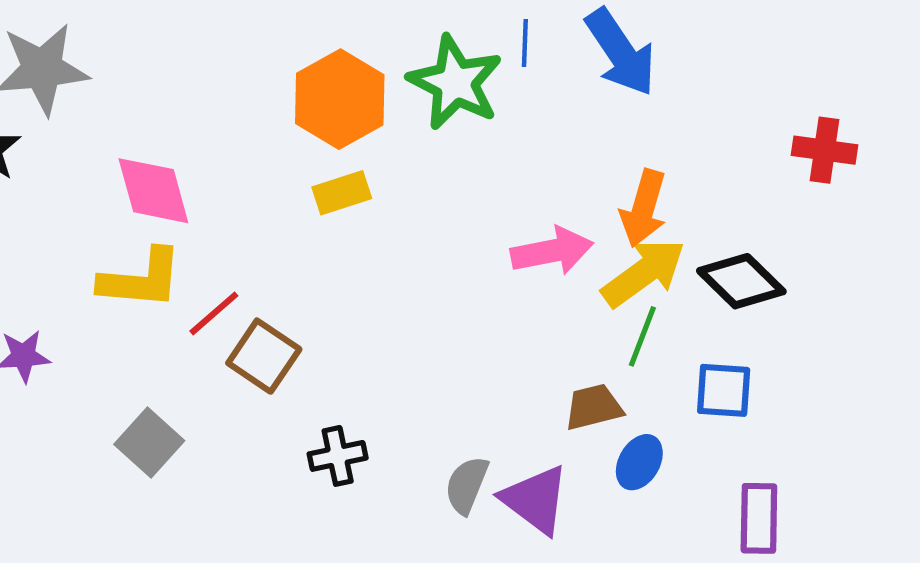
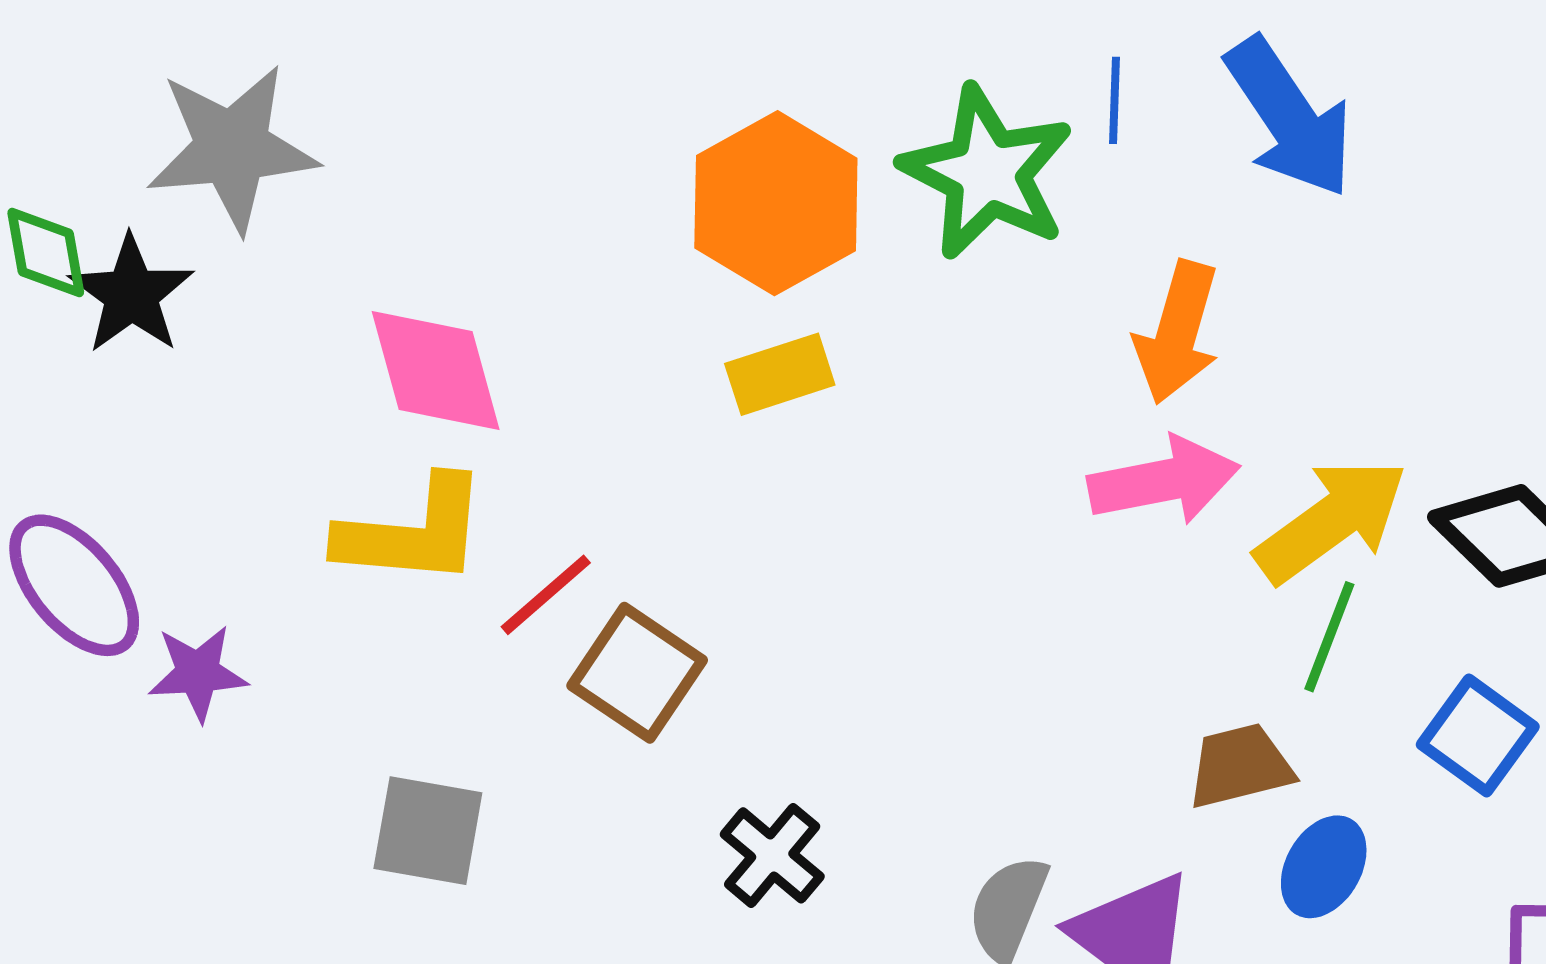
orange arrow: (643, 208) -> (1177, 332), moved
blue square: (724, 390) -> (1478, 736), turned 32
gray square: (149, 442) -> (428, 831), turned -32
black cross: (338, 456) -> (772, 855), turned -38

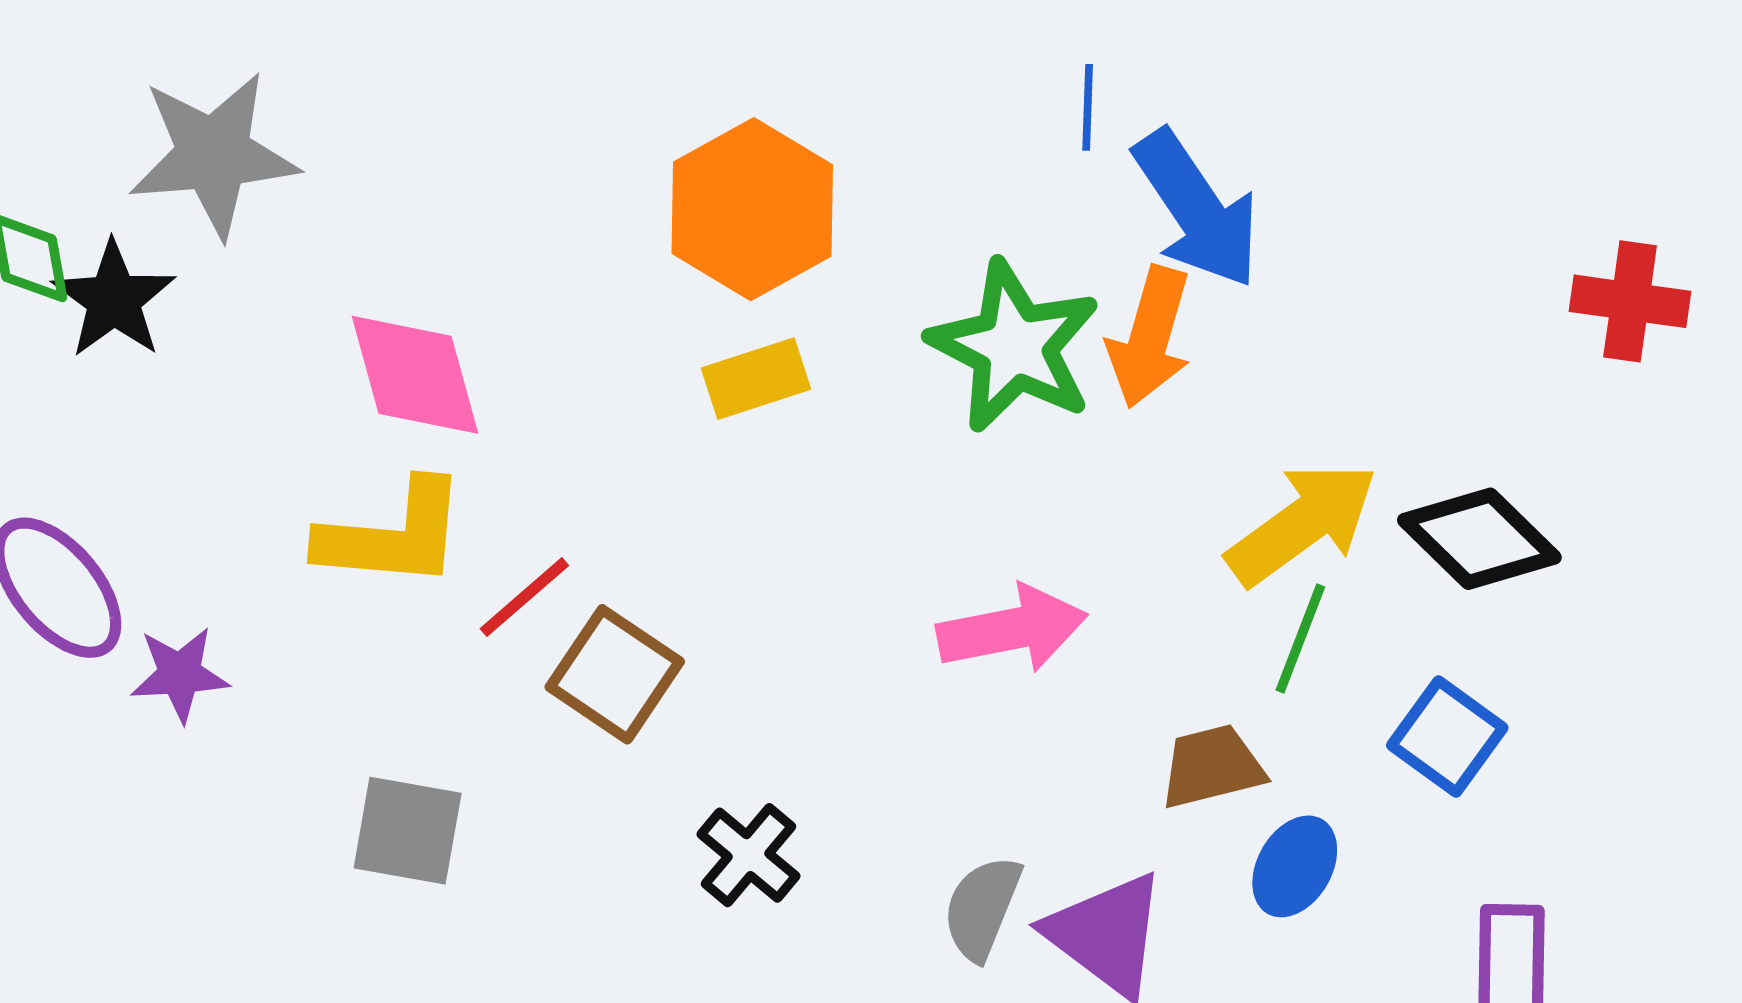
blue arrow: (1289, 118) -> (1197, 209), moved
green star: (987, 173) -> (1014, 347), moved
pink arrow: (1164, 481) -> (1012, 629), moved

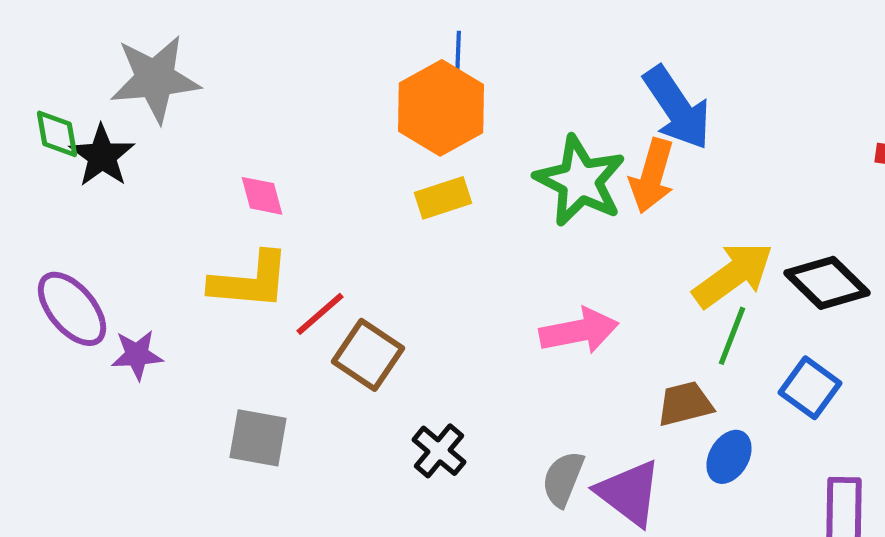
blue line: (1088, 107) -> (458, 54), moved
pink diamond: (415, 375) -> (262, 196), size x0.6

